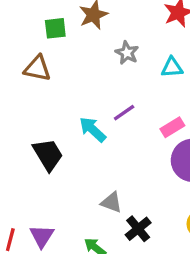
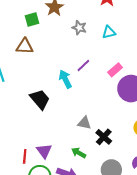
cyan arrow: (93, 129) -> (65, 79), turned 30

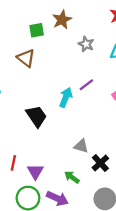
brown triangle: (25, 46) -> (26, 58), turned 30
cyan arrow: (65, 79) -> (66, 97), turned 42
red line: (25, 156) -> (13, 163), moved

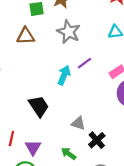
gray star: (86, 44) -> (69, 32), moved, size x1.5
brown triangle: (26, 58) -> (26, 36), turned -42
black trapezoid: (36, 116) -> (39, 106), moved

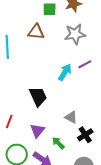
gray star: (69, 32) -> (75, 34), turned 30
purple triangle: (33, 148) -> (37, 131), moved

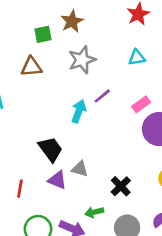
gray triangle: (71, 117) -> (80, 169), moved
purple triangle: (37, 131) -> (57, 180), moved, turned -35
green arrow: (58, 143) -> (94, 212), moved, turned -48

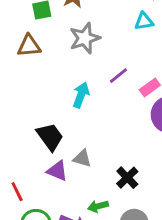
cyan triangle: (137, 58) -> (144, 21), moved
purple line: (102, 96) -> (118, 76), moved
red line: (20, 189) -> (17, 192), moved, turned -36

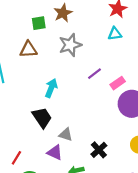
cyan arrow: (81, 95) -> (51, 88), moved
purple triangle: (57, 171) -> (55, 152), moved
red line: (17, 192) -> (16, 158), turned 56

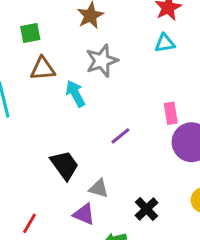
green square: (39, 23) -> (30, 33), moved
purple line: (94, 74) -> (120, 136), moved
pink rectangle: (118, 83) -> (171, 113), turned -64
cyan arrow: (51, 88) -> (75, 94), moved, turned -48

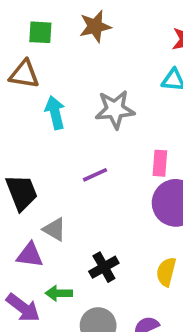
green square: (30, 33) -> (40, 32), moved
gray star: (102, 61) -> (115, 109), moved
purple triangle: (84, 214) -> (30, 255), turned -30

